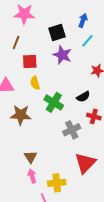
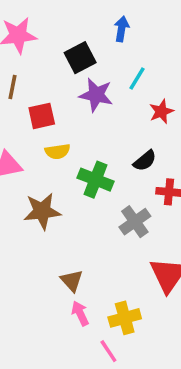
cyan line: (87, 41) -> (137, 79), moved
yellow semicircle: (35, 83) -> (58, 151), turned -72

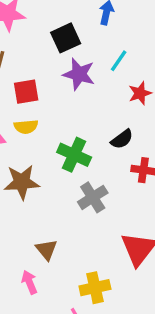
yellow semicircle: (58, 151) -> (26, 127), moved
gray cross: (135, 222) -> (93, 197), moved
pink arrow: (80, 313) -> (29, 282), moved

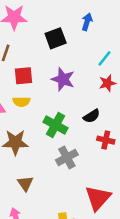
cyan line: (119, 61) -> (104, 58), moved
purple star: (79, 74) -> (63, 79), moved
brown triangle: (46, 250) -> (25, 183), moved

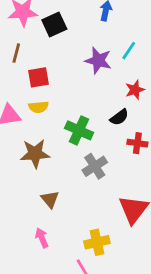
black square: (56, 38) -> (54, 25), moved
purple star: (63, 79) -> (98, 60), moved
red star: (107, 83) -> (135, 90), moved

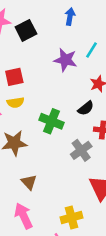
gray cross: (95, 166) -> (81, 150), moved
pink arrow: (42, 238) -> (23, 216), size x1.5

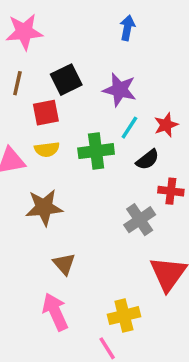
black square: (26, 30) -> (66, 80), moved
cyan line: (91, 50) -> (129, 128), moved
green cross: (51, 121) -> (96, 151), moved, turned -30

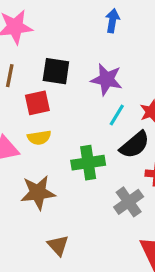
black square: (66, 80) -> (56, 71), turned 36
green cross: (96, 151) -> (88, 163), moved
black semicircle: (148, 160) -> (135, 145), size x1.4

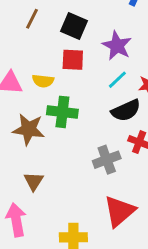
red square: (37, 103) -> (73, 60), moved
green cross: (88, 163) -> (62, 112), moved

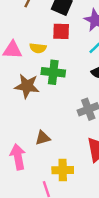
brown triangle: (34, 181) -> (43, 138), moved, turned 42

